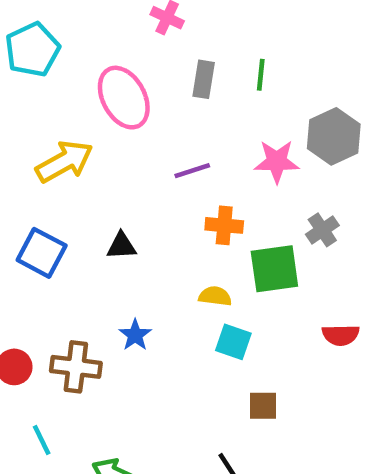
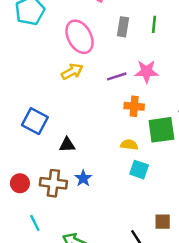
yellow arrow: (64, 161) -> (72, 72), moved, size x0.7
pink star: (277, 161) -> (147, 72), moved
black triangle: (121, 246) -> (67, 145), moved
blue star: (135, 335) -> (83, 178), moved
brown square: (263, 406) -> (163, 222), moved

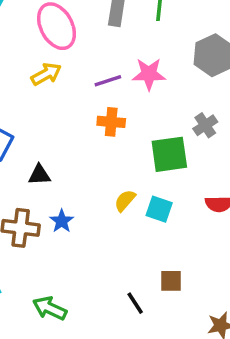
orange cross: (134, 106) -> (111, 122), moved
yellow semicircle: (129, 145) -> (125, 201), moved, turned -56
cyan square: (139, 170) -> (159, 209), moved

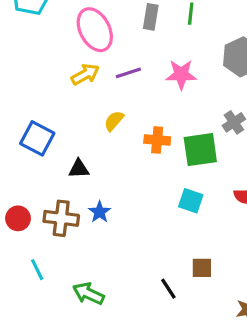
purple line: (108, 81) -> (128, 73), moved
orange cross: (111, 122) -> (157, 140), moved
yellow semicircle: (125, 201) -> (114, 121), moved

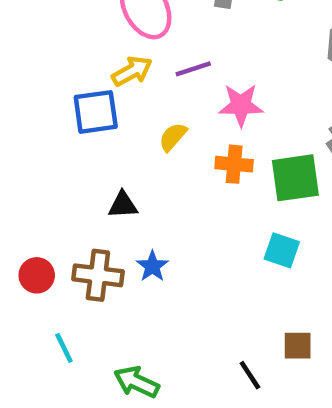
pink star: (181, 74) -> (241, 105), moved
blue square: (37, 138) -> (96, 112), moved, turned -36

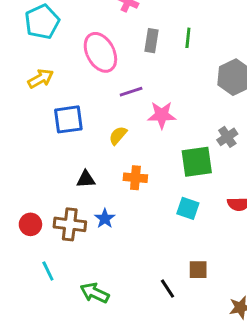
yellow arrow: (132, 71) -> (41, 79), moved
orange cross: (234, 164) -> (135, 178), moved

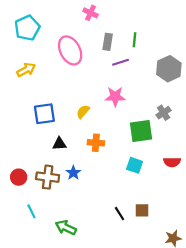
purple line: (131, 92) -> (121, 62), moved
blue square: (68, 119) -> (44, 114), moved
black line: (167, 289) -> (119, 214), moved

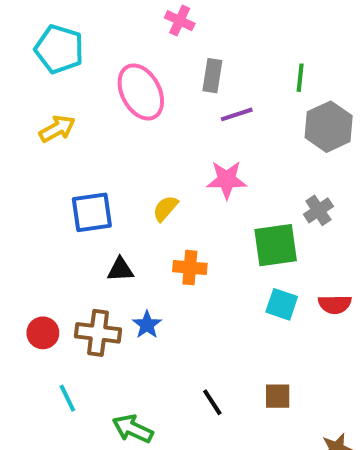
cyan pentagon: (27, 28) -> (59, 49), turned -30
green line: (135, 40) -> (300, 78), moved
cyan square: (135, 165) -> (282, 304), moved
black line: (119, 214) -> (212, 402), moved

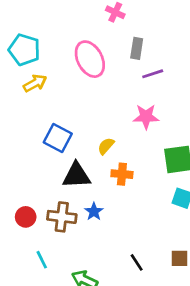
cyan pentagon: (59, 49) -> (24, 50), moved
yellow semicircle: (165, 208) -> (106, 146), moved
blue square: (92, 212) -> (58, 138), turned 36
black triangle: (120, 270) -> (76, 175), size x1.6

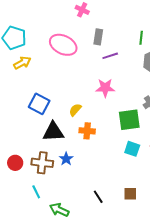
pink ellipse: (90, 59) -> (63, 45), turned -36
cyan line: (42, 260) -> (36, 192), moved

